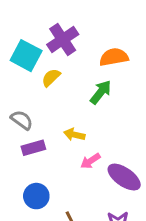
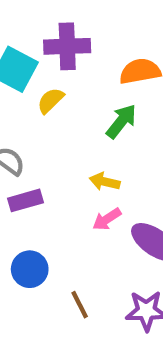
purple cross: (63, 40) -> (67, 46), turned 32
yellow arrow: (74, 135) -> (105, 182), moved

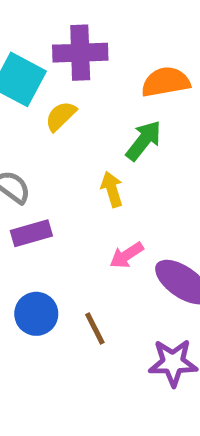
yellow arrow: (105, 182) -> (112, 189), moved, turned 60
brown line: (80, 305) -> (95, 328), moved

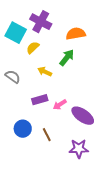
purple cross: (80, 53) -> (41, 22), turned 30
yellow arrow: (112, 189) -> (45, 72), moved, turned -48
purple rectangle: (31, 233) -> (40, 100), moved

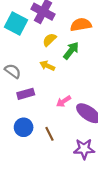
yellow semicircle: (33, 48) -> (49, 40), moved
purple rectangle: (40, 100) -> (26, 94), moved

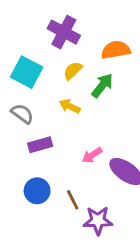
cyan square: (16, 24) -> (27, 72), moved
purple star: (84, 149) -> (98, 220), moved

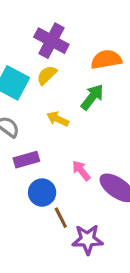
yellow semicircle: (73, 71) -> (47, 75), moved
pink arrow: (92, 155) -> (81, 171), turned 84
blue circle: (37, 191) -> (42, 193), moved

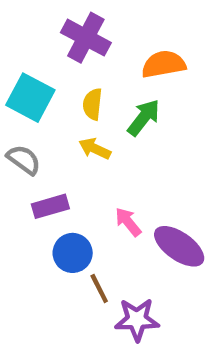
yellow semicircle: (47, 75) -> (93, 104), moved, turned -40

